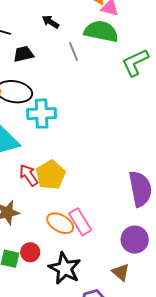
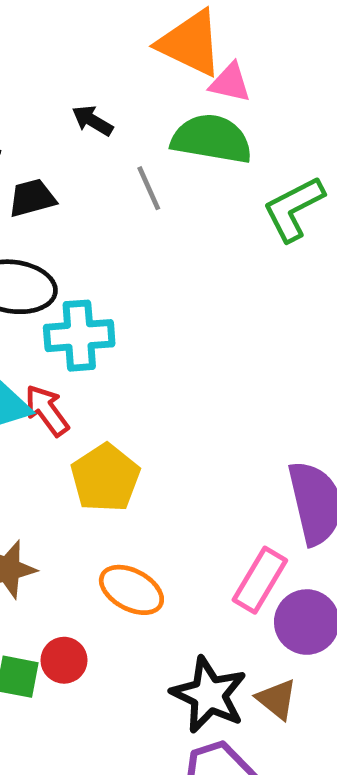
red arrow: (29, 175) -> (47, 410), moved
pink rectangle: (80, 222) -> (260, 580), moved, turned 64
black star: (65, 268) -> (209, 695), moved

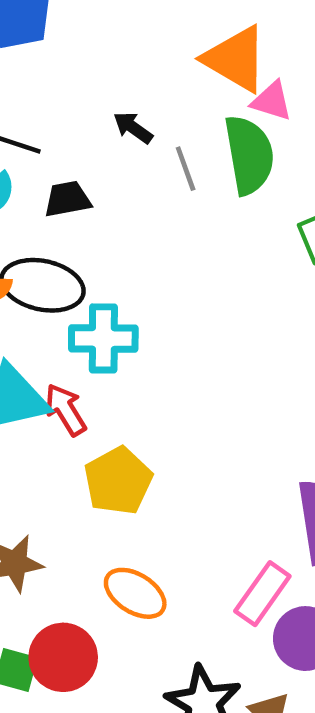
green semicircle: (212, 139) -> (249, 155), turned 66
gray line: (149, 188) -> (186, 169), moved
red circle: (64, 660) -> (63, 657), size x1.5

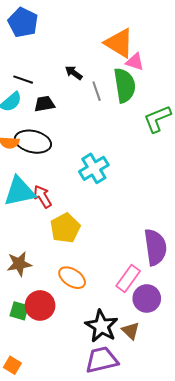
cyan cross: (103, 338) -> (94, 168), moved, turned -32

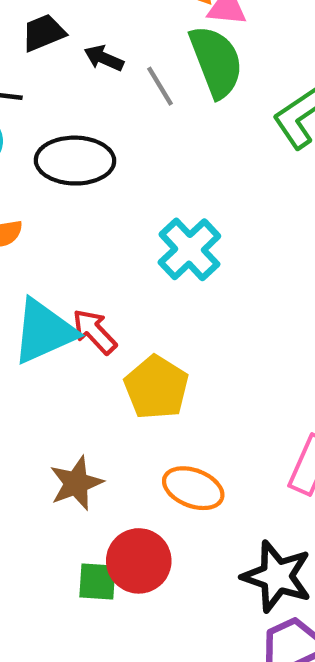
black trapezoid: (44, 104) -> (43, 33), moved
black ellipse: (33, 142) -> (75, 161), moved

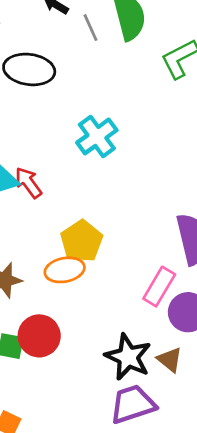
yellow pentagon: (156, 387) -> (82, 241), moved
orange ellipse: (193, 488) -> (65, 270), moved, turned -39

